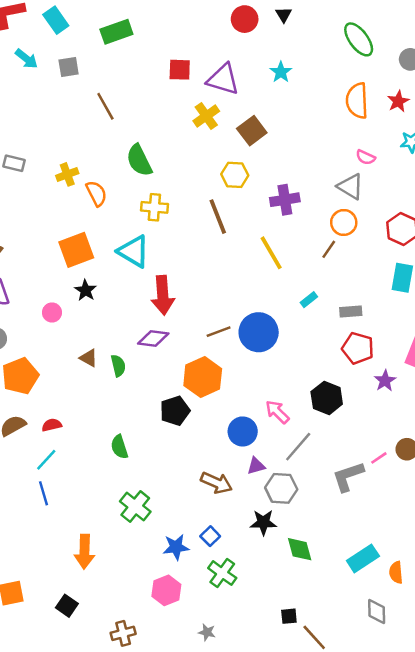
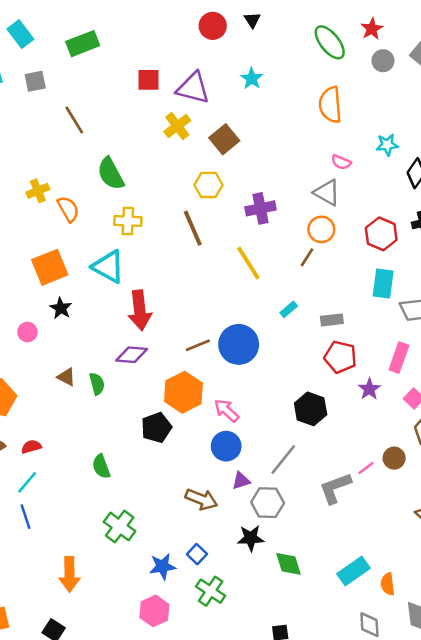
red star: (398, 101) -> (372, 29), moved
pink arrow: (277, 412) -> (227, 411), moved

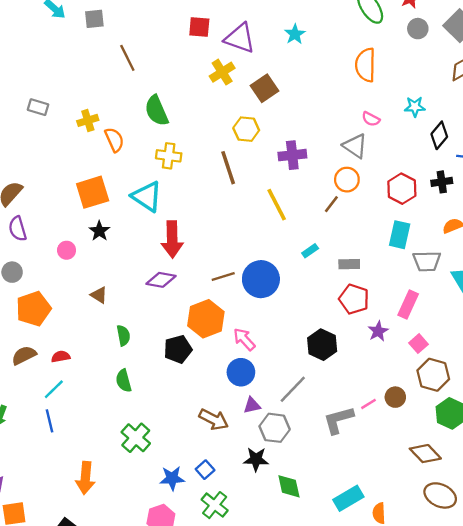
green semicircle: (97, 384) -> (123, 336), moved

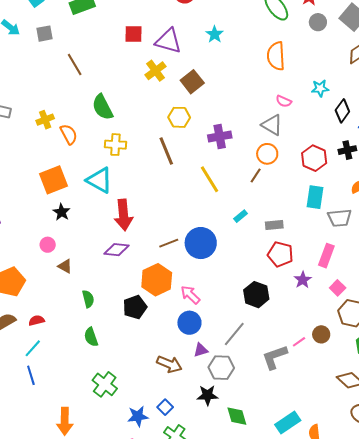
pink circle: (67, 250) -> (48, 245), moved

